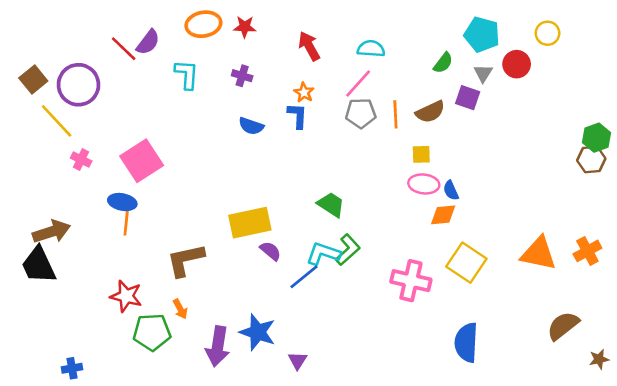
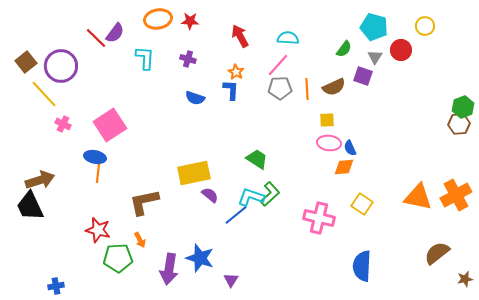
orange cross: (587, 251) -> (456, 195), size x1.4
yellow square: (466, 263) -> (362, 204), size x0.7

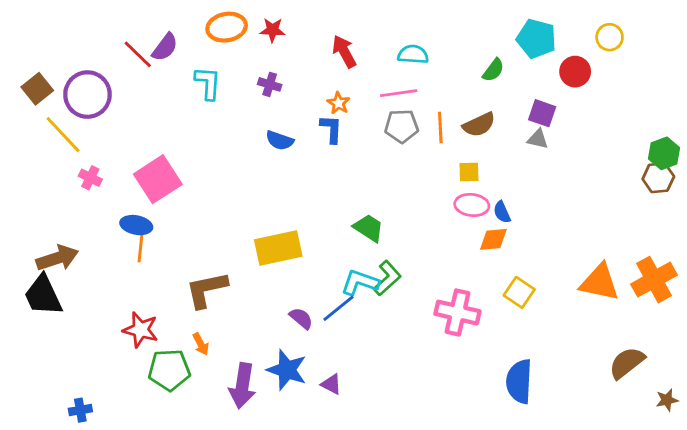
gray triangle: (375, 57) -> (538, 139), moved, turned -49
pink line: (278, 65) -> (399, 93), turned 40
purple square: (363, 76) -> (542, 113), moved
purple semicircle: (210, 195) -> (301, 318), moved
purple triangle: (231, 280) -> (331, 384), moved, turned -35

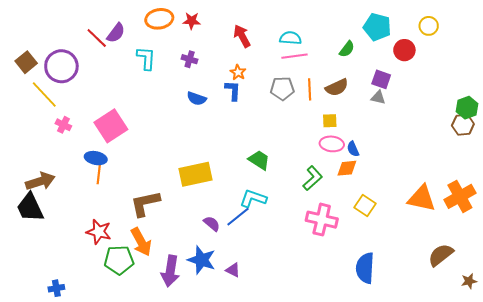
pink line: (399, 93) -> (294, 56), moved
green L-shape: (387, 278) -> (313, 178), moved
orange arrow: (201, 344) -> (141, 242), size x1.8

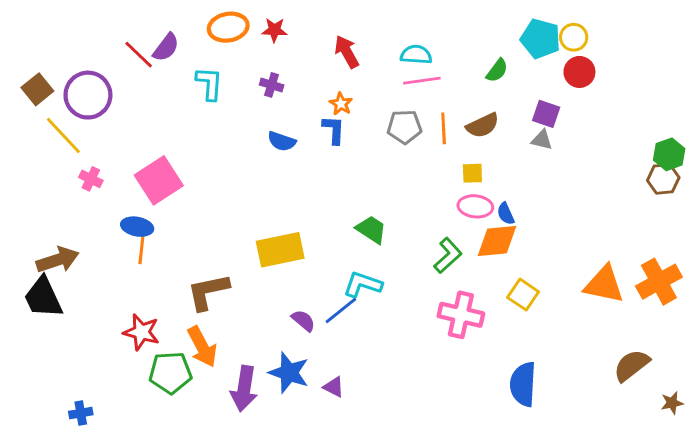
yellow circle: (429, 26) -> (574, 37), moved
orange diamond: (347, 168) -> (497, 241), size x1.4

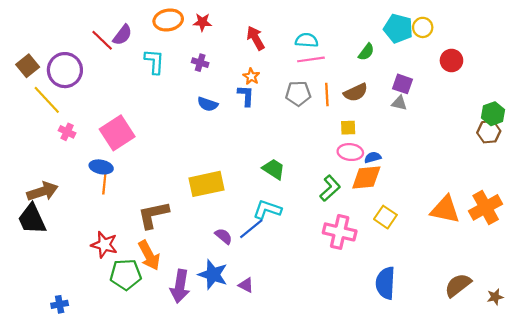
red circle: (579, 72) -> (451, 60), moved
blue semicircle: (506, 214) -> (373, 157), turned 98
brown semicircle: (631, 365) -> (458, 285), moved

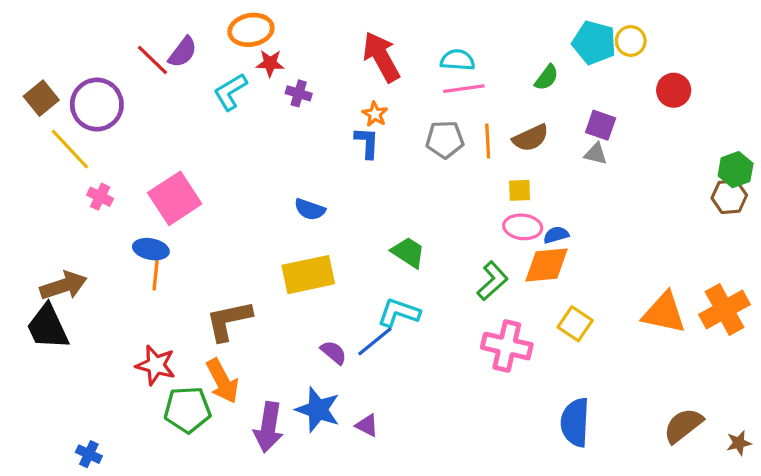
red star: (202, 22) -> (270, 63), moved
red arrow: (256, 38) -> (381, 57), size x1.4
cyan L-shape: (154, 62) -> (230, 92), turned -125
blue semicircle: (208, 104) -> (310, 209), moved
blue cross: (60, 304) -> (89, 454), turned 35

